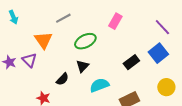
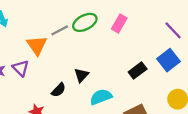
gray line: (63, 18) -> (60, 30), moved
green ellipse: (85, 41) -> (85, 22), moved

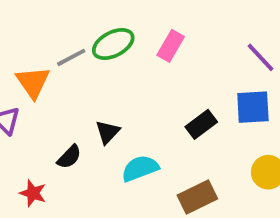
blue square: (168, 60) -> (253, 107), turned 35

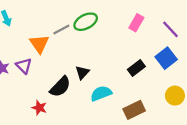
pink rectangle: (171, 46) -> (136, 23), moved
blue square: (253, 107) -> (166, 58), turned -35
black semicircle: (69, 157) -> (60, 87), size x1.5

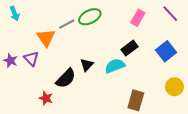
purple line: (171, 29) -> (170, 14), moved
black rectangle: (136, 68) -> (130, 48), moved
cyan semicircle: (101, 93) -> (115, 66), moved
brown rectangle: (134, 110) -> (136, 100), turned -48

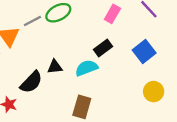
black triangle: (87, 65) -> (55, 67), turned 40
brown rectangle: (136, 100) -> (82, 107), moved

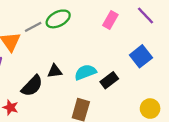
black rectangle: (103, 48) -> (109, 80), moved
yellow circle: (154, 92) -> (150, 109), moved

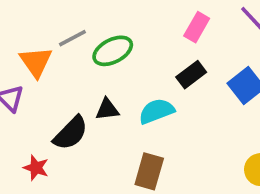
green ellipse: (58, 19) -> (113, 51), moved
black rectangle: (109, 80) -> (191, 75), moved

